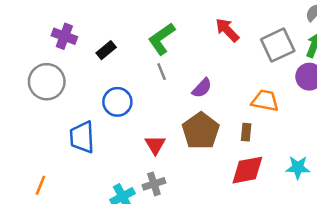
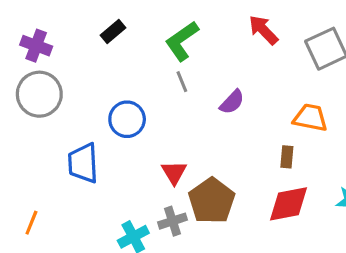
purple cross: (64, 36) -> (36, 46), moved
black rectangle: (106, 50) -> (113, 31), moved
brown pentagon: (201, 131) -> (212, 201), moved

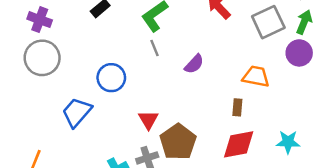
blue trapezoid: (83, 163) -> (77, 112), turned 44

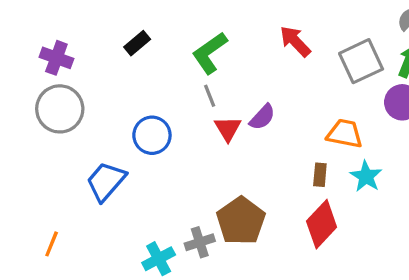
red triangle: (148, 120) -> (228, 129), moved
cyan star: (288, 142) -> (366, 176), moved, turned 30
red diamond: (239, 144) -> (322, 224), turned -36

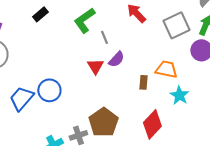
gray line: (210, 96) -> (104, 37), moved
blue circle: (152, 135) -> (49, 90), moved
brown rectangle: (320, 175) -> (143, 82), moved

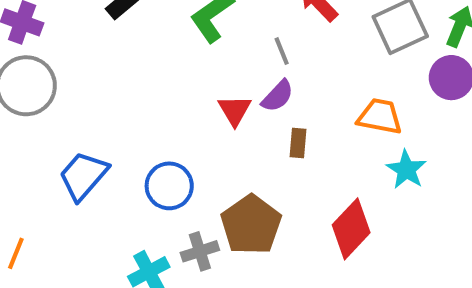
gray line: (104, 37) -> (282, 51), moved
brown rectangle: (143, 82) -> (298, 143), moved
blue circle: (49, 90) -> (169, 186), moved

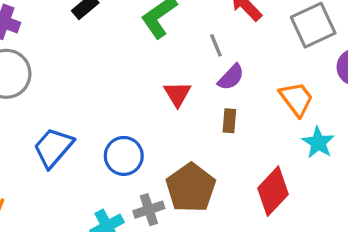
purple semicircle: (278, 96) -> (231, 77), moved
orange trapezoid: (380, 116) -> (296, 99), turned 42

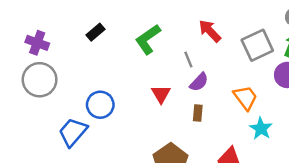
blue circle: (124, 156) -> (100, 105), moved

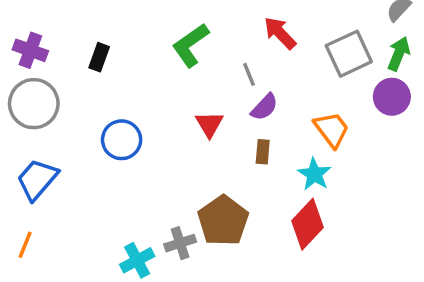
black rectangle: (95, 32) -> (99, 57), moved, turned -30
cyan star: (261, 129) -> (314, 174), moved
blue trapezoid: (73, 132) -> (37, 179), moved

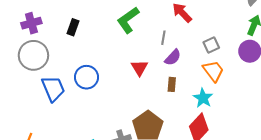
purple cross: (30, 50) -> (31, 23), turned -36
gray square: (349, 54) -> (211, 45), moved, size x0.6
gray line: (249, 74) -> (163, 38), turned 32
blue trapezoid: (37, 179) -> (53, 89), moved, turned 116

